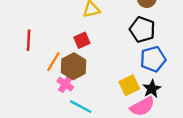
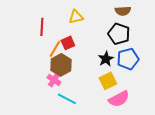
red line: (29, 40) -> (42, 27), moved
orange line: (53, 62) -> (55, 49), moved
black star: (152, 89) -> (106, 59), moved

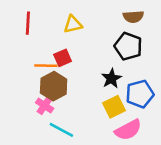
red line: (42, 27) -> (28, 23), moved
orange line: (55, 49) -> (46, 66), turned 60
blue pentagon: (128, 59) -> (140, 94), moved

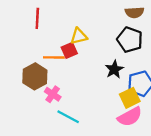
yellow triangle: (73, 24) -> (79, 36), moved
brown hexagon: (54, 86) -> (35, 76), moved
yellow square: (114, 107) -> (130, 98), moved

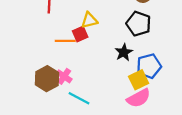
brown hexagon: (35, 76) -> (47, 79), moved

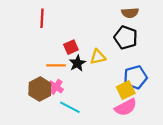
yellow triangle: (89, 20) -> (98, 57), moved
orange line: (65, 41) -> (56, 65), moved
black star: (124, 52) -> (77, 63), moved

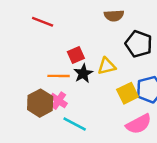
brown semicircle: (130, 13) -> (114, 16), moved
red line: (42, 18) -> (43, 22), turned -72
yellow square: (126, 90) -> (128, 93), moved

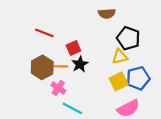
red line: (43, 22) -> (44, 33), moved
yellow triangle: (107, 66) -> (120, 57), moved
brown hexagon: (40, 103) -> (42, 67), moved

